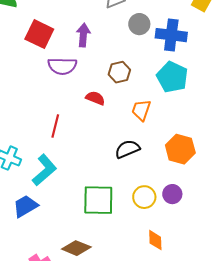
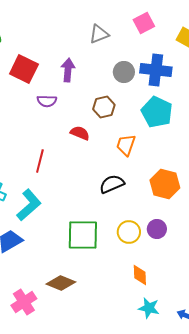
gray circle: (139, 24) -> (124, 72), moved
purple semicircle: (62, 66) -> (47, 101), size x0.7

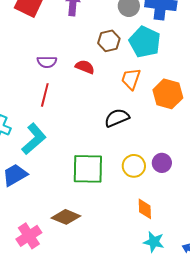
purple semicircle: (47, 101) -> (47, 62), moved
cyan pentagon: (157, 112) -> (145, 42), moved
orange hexagon: (165, 184) -> (168, 94), moved

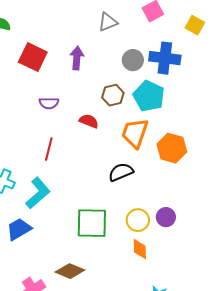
purple semicircle: (47, 62) -> (49, 103), moved
orange trapezoid: (131, 79) -> (135, 133), size x1.4
orange diamond: (145, 209) -> (140, 249), moved

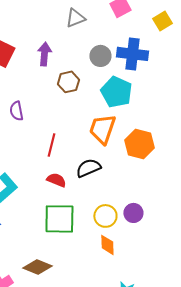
yellow square: (195, 25) -> (162, 21), turned 30
brown hexagon: (113, 95) -> (68, 82), moved
purple semicircle: (49, 103) -> (16, 111), moved, turned 78
red semicircle: (89, 121) -> (56, 180), moved
red line: (49, 149) -> (51, 145), moved

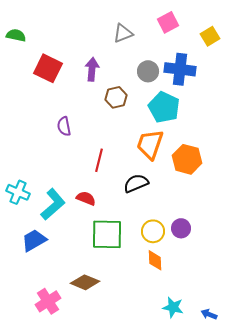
red semicircle: (56, 180) -> (86, 198), moved

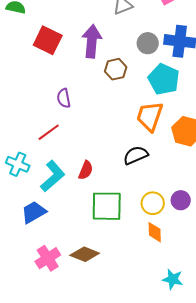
purple arrow: (92, 69) -> (92, 41), size x1.4
red line: (99, 160) -> (49, 132), moved, turned 40
red semicircle: (86, 198) -> (86, 170), turned 90
pink cross: (48, 301) -> (48, 258), moved

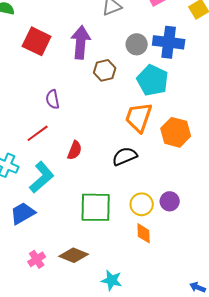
red semicircle: (86, 170) -> (75, 150), moved
pink cross: (48, 258) -> (37, 259), size x0.7
cyan star: (173, 279) -> (112, 280), moved

